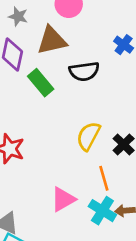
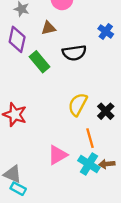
brown triangle: (52, 40) -> (48, 28), size x0.6

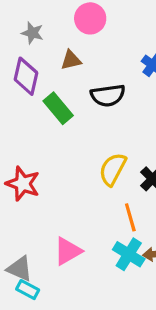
pink triangle: (57, 155) -> (68, 251), moved

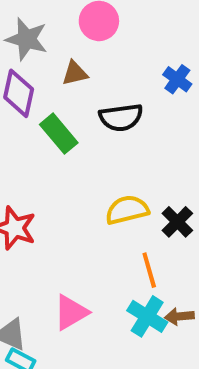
gray star: (32, 33) -> (27, 39), size x1.5
yellow semicircle: (113, 169) -> (127, 210), turned 48

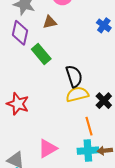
black semicircle: (121, 117) -> (74, 76), moved, turned -100
cyan cross: (147, 316) -> (88, 151), turned -36

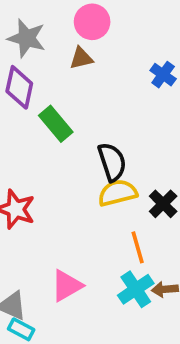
brown triangle: (50, 22) -> (81, 58), moved
cyan cross: (88, 151) -> (136, 289), turned -30

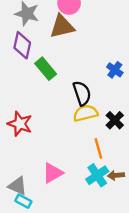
brown triangle: (81, 58) -> (62, 26), size x1.6
blue cross: (163, 75) -> (115, 70), moved

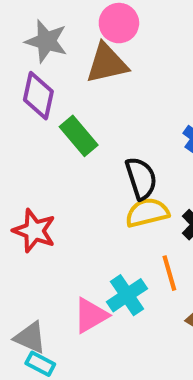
cyan cross: (97, 175) -> (127, 295), moved

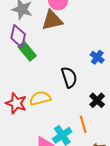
green rectangle: (79, 136) -> (27, 51), moved
yellow semicircle: (147, 213) -> (40, 98), moved

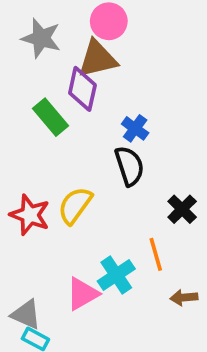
purple diamond: (18, 36) -> (82, 89), moved
blue cross: (97, 57) -> (135, 128), moved
yellow semicircle: (40, 98) -> (75, 205), turned -40

